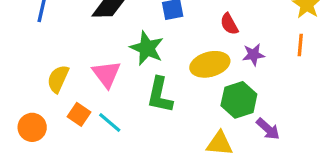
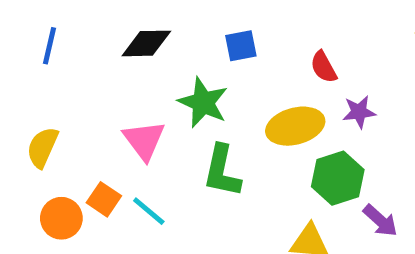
yellow semicircle: (58, 79) -> (42, 147), moved
orange circle: (32, 127) -> (61, 218), moved

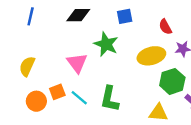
green L-shape: (222, 171) -> (110, 99), moved
orange square: (104, 199) -> (57, 92), turned 35

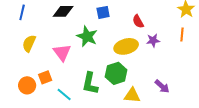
yellow semicircle: (27, 66) -> (29, 43), moved
green hexagon: (172, 81) -> (116, 73), moved
cyan line: (79, 98) -> (64, 94), moved

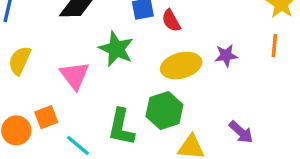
red semicircle: (138, 21) -> (171, 21), moved

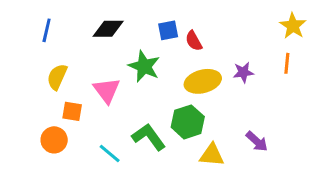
orange square: (46, 117) -> (72, 111), moved, turned 30
green L-shape: (121, 127) -> (149, 137), turned 132

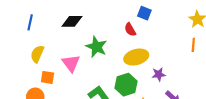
blue square: (168, 30) -> (144, 13), moved, turned 32
purple star: (243, 72) -> (159, 74), moved

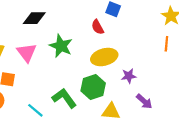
pink triangle: (71, 63) -> (27, 53), moved

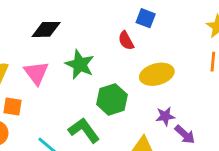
yellow ellipse: (104, 57) -> (157, 74), moved
purple star: (129, 76) -> (165, 116), moved
green hexagon: (93, 87) -> (112, 99), moved

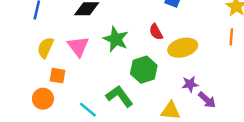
red semicircle: (126, 41) -> (156, 32), moved

